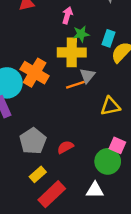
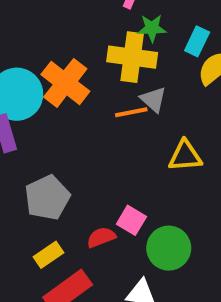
gray triangle: (87, 76) -> (153, 99), turned -35
pink square: (117, 145) -> (131, 220), moved
red semicircle: (65, 147) -> (101, 237), moved

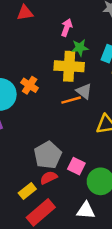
orange cross: (65, 83) -> (30, 85), size x0.6
gray pentagon: (47, 198) -> (48, 155), moved
red semicircle: (101, 237) -> (49, 178), moved

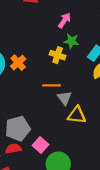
yellow cross: (69, 66) -> (58, 55), size x0.6
gray triangle: (84, 91) -> (64, 98), moved

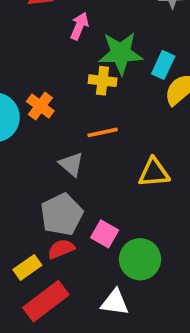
pink arrow: (64, 20) -> (79, 26), moved
green star: (71, 41) -> (121, 53), size x1.6
gray triangle: (64, 98) -> (71, 164), moved

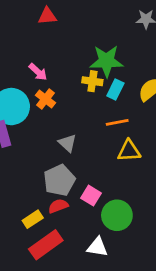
pink arrow: (79, 26) -> (38, 72), moved, turned 108
cyan rectangle: (163, 65) -> (115, 90), moved
orange line: (103, 132) -> (117, 122), moved

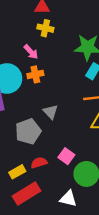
yellow cross: (92, 81) -> (45, 28), moved
orange cross: (45, 99) -> (35, 74), turned 35
gray pentagon: (59, 180) -> (28, 131), moved

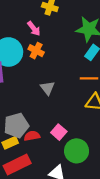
orange cross: (35, 74) -> (36, 51), turned 35
gray pentagon: (28, 131) -> (16, 125), moved

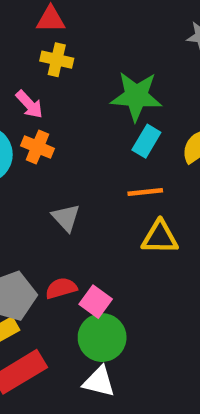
red semicircle: (32, 136) -> (61, 288), moved
green circle: (77, 151) -> (102, 338), moved

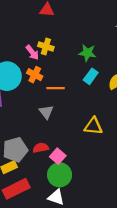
yellow cross: (57, 60) -> (46, 46), moved
green star: (136, 96) -> (87, 53), size x0.7
orange line: (145, 192) -> (56, 88), moved

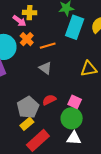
orange cross: (35, 75) -> (27, 39), turned 32
cyan rectangle: (91, 76) -> (75, 27), size x1.6
pink square: (58, 156) -> (75, 102), moved

